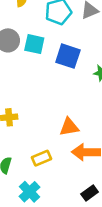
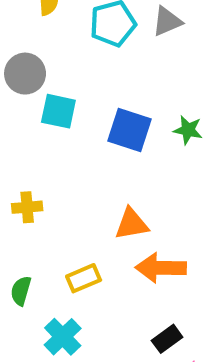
cyan square: (34, 44) -> (58, 111), moved
blue square: (68, 56) -> (129, 130), moved

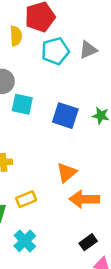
orange triangle: (132, 224) -> (67, 173), turned -30
yellow rectangle: (84, 278) -> (26, 199), moved

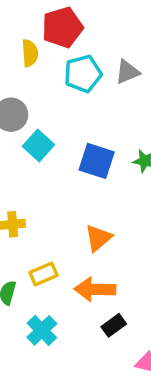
cyan square: (22, 104) -> (38, 146), turned 30
orange arrow: (84, 199) -> (95, 289), moved
black rectangle: (88, 242) -> (114, 325), moved

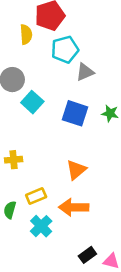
gray triangle: (127, 72) -> (85, 72), moved
black rectangle: (114, 325) -> (87, 255), moved
cyan cross: (42, 330) -> (41, 226), moved

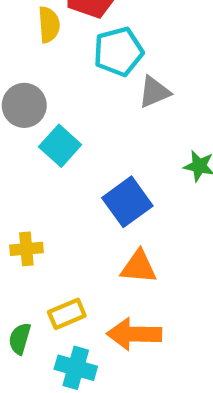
blue square: (75, 113) -> (127, 202), moved, turned 36
orange triangle: (76, 170) -> (139, 267), turned 45
cyan cross: (41, 226) -> (76, 368), turned -30

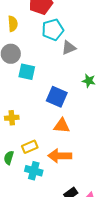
yellow semicircle: (49, 25) -> (13, 24), moved
cyan square: (60, 146) -> (27, 72), turned -30
blue square: (127, 202) -> (57, 97), turned -30

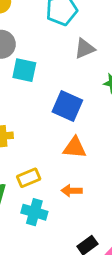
gray triangle: (69, 48) -> (85, 49), moved
orange arrow: (60, 156) -> (72, 191), size x0.6

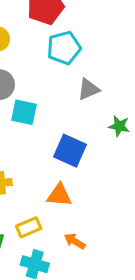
orange triangle: (75, 148) -> (59, 195), moved
orange arrow: (72, 191) -> (75, 241), turned 30

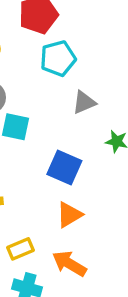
orange triangle: (59, 195) -> (69, 215), moved, turned -36
orange arrow: (75, 241) -> (69, 264), size x1.5

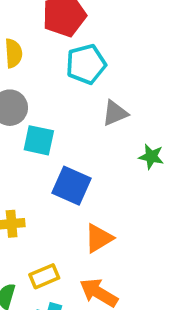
blue square: (64, 168) -> (71, 186), moved

